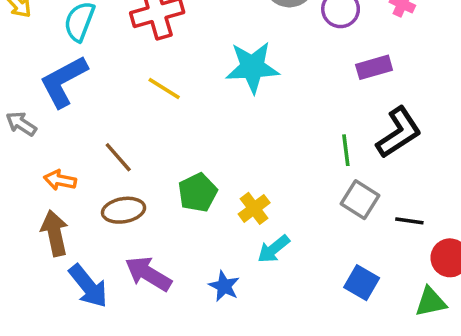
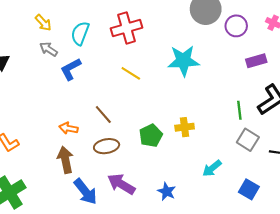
blue L-shape: (64, 81) -> (71, 69), size x0.7
gray arrow: (21, 124) -> (49, 49), moved
yellow cross: (254, 208) -> (185, 127), moved, turned 30
cyan arrow: (274, 249) -> (212, 168), moved

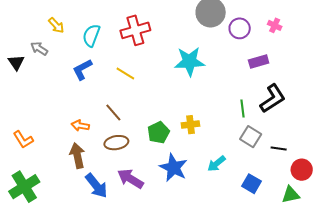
gray arrow: (49, 49) -> (39, 48), moved
yellow line: (131, 73) -> (125, 73), moved
blue star: (167, 191) -> (173, 168), moved, size x1.6

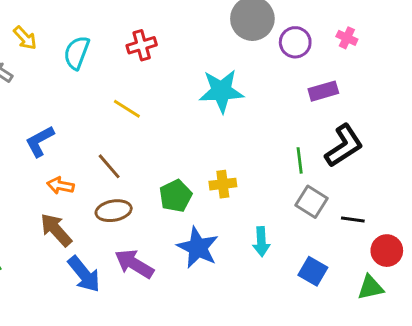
red cross: (135, 30) -> (142, 45), size x0.7
blue L-shape: (82, 69) -> (40, 141), moved
brown arrow: (77, 156) -> (56, 230), turned -30
cyan arrow: (217, 164) -> (261, 242), turned -54

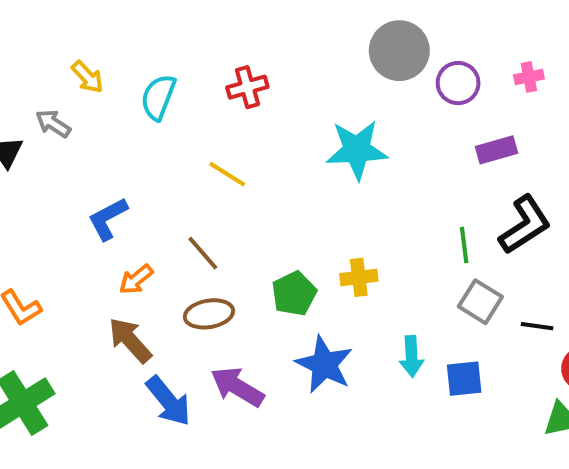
pink cross: (347, 38) -> (529, 77), turned -36
orange arrow: (60, 186) -> (136, 279), turned -50
blue square: (313, 271) -> (464, 379), moved, turned -36

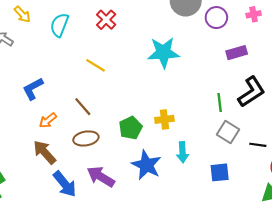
red cross: (247, 87) -> (106, 20), turned -30
cyan arrow: (411, 356) -> (182, 152), moved

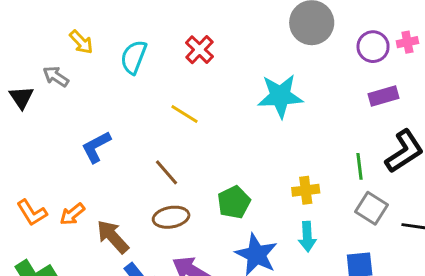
purple circle: (216, 18) -> (373, 47), moved
yellow cross: (164, 119) -> (306, 190), moved
orange arrow: (48, 120) -> (72, 214), moved

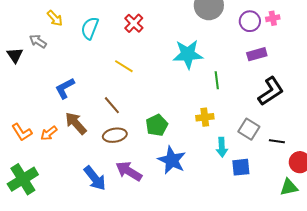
green line: (360, 166) -> (217, 80), moved
brown arrow: (113, 237) -> (76, 123), moved
cyan arrow: (307, 237) -> (222, 147), moved

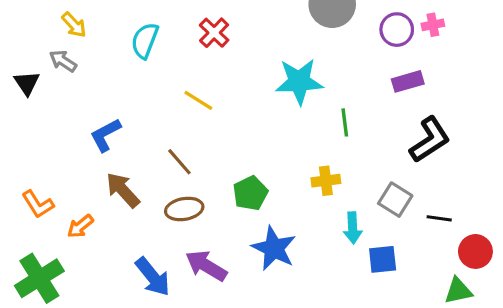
yellow arrow: (55, 18) -> (74, 25), moved
orange arrow: (49, 133) -> (80, 226), moved

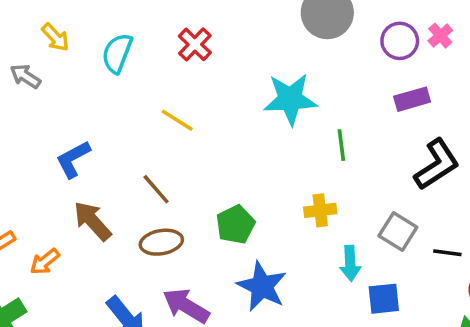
yellow arrow: (74, 25) -> (55, 37), moved
pink cross: (433, 25) -> (440, 36), turned -30

